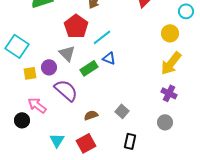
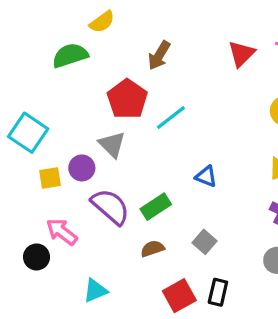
blue triangle: (109, 58) -> (206, 176), moved
green rectangle: (89, 68) -> (156, 207), moved
cyan triangle: (57, 140) -> (95, 291), turned 35
red square: (86, 143) -> (179, 296), moved

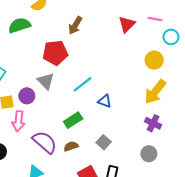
red pentagon: (127, 99) -> (55, 53), turned 30
cyan line: (171, 118) -> (83, 84), moved
purple semicircle: (110, 207) -> (45, 142), moved
pink arrow: (62, 232) -> (18, 121), moved, turned -120

